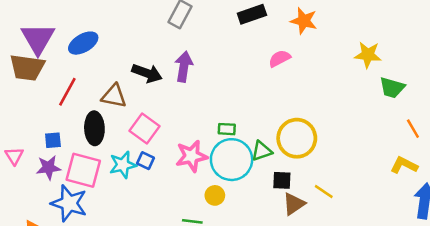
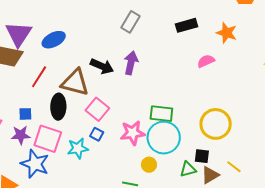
brown triangle: (114, 96) -> (75, 82), size x1.4
green rectangle: (227, 129) -> (161, 114), size x1.6
green triangle: (262, 151) -> (188, 169), moved
cyan star: (123, 165) -> (78, 148), moved

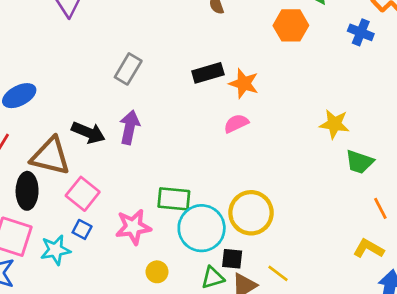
orange star: (227, 33) -> (244, 83), moved
cyan circle: (164, 138) -> (202, 228), moved

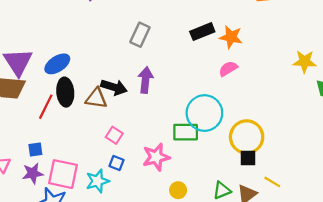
brown triangle: (50, 156) -> (96, 98), moved, size x0.7
black ellipse: (27, 191) -> (65, 92), moved
pink square: (83, 194) -> (114, 135), size x0.7
cyan circle: (202, 228) -> (204, 113), moved
black square: (232, 259) -> (248, 158), moved

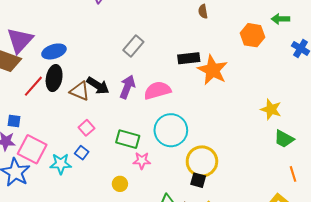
orange star: (231, 37) -> (213, 70), size x1.4
pink semicircle: (228, 69) -> (157, 90), moved, size x1.5
green rectangle: (186, 132) -> (128, 139), moved
pink star: (156, 157) -> (142, 161), moved, size x0.7
yellow circle: (178, 190) -> (120, 184), moved

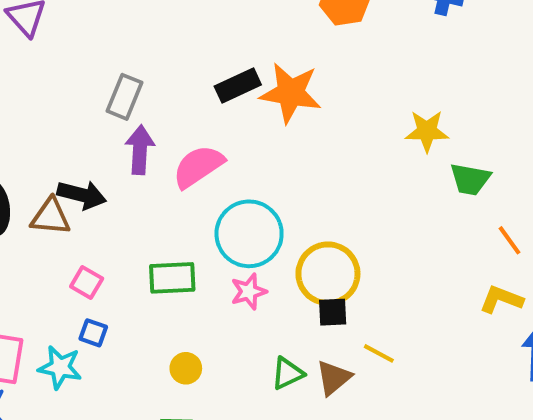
purple arrow: (127, 87) -> (140, 150), moved
pink star: (142, 161) -> (249, 292), moved
cyan star: (61, 164) -> (60, 367), turned 30

